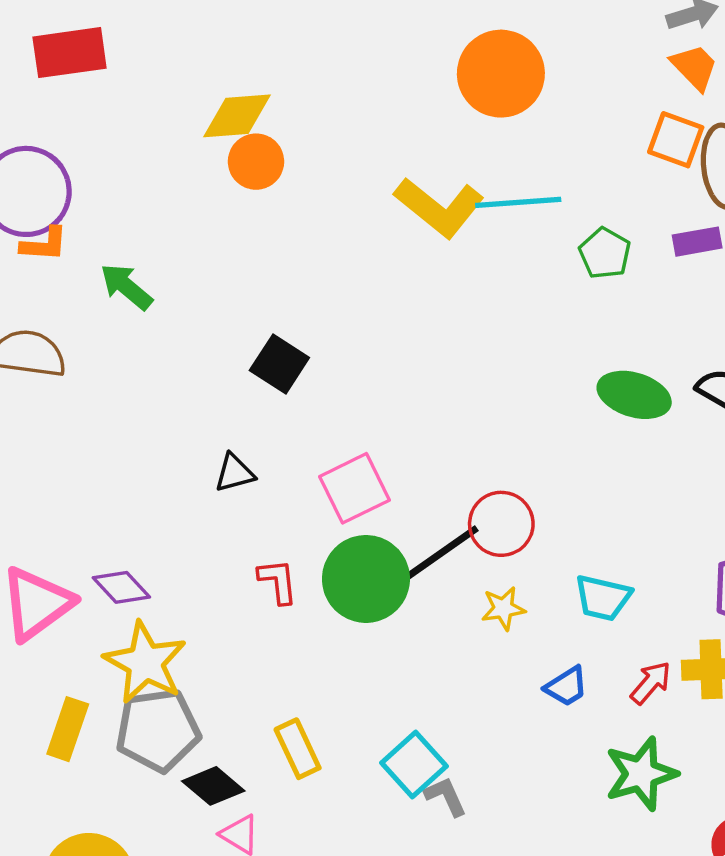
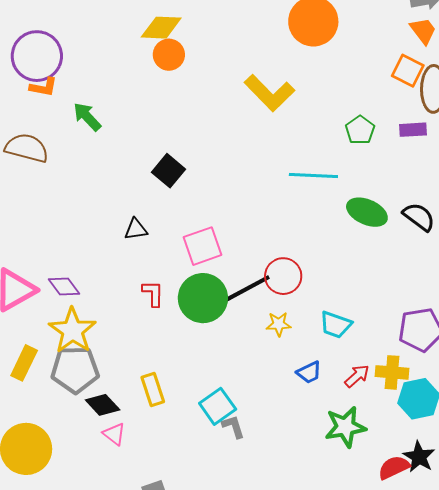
cyan line: (518, 202) -> (313, 175), moved

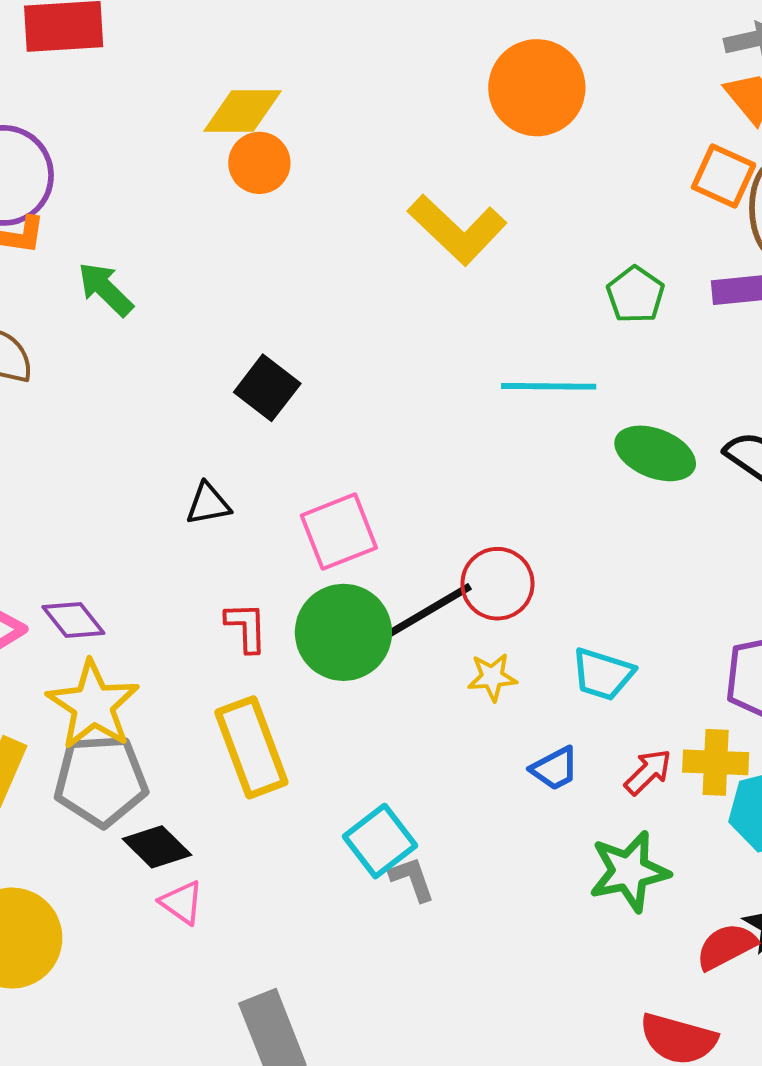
yellow rectangle: (153, 389) -> (251, 747), moved, size x1.5

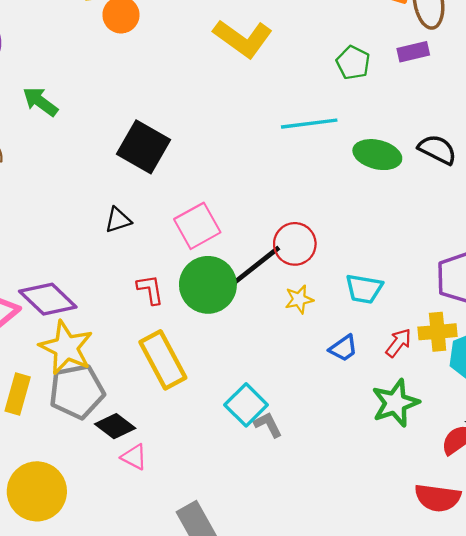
black square: (267, 388) -> (144, 147), size x1.4
purple diamond: (73, 620) -> (48, 299), size x1.5

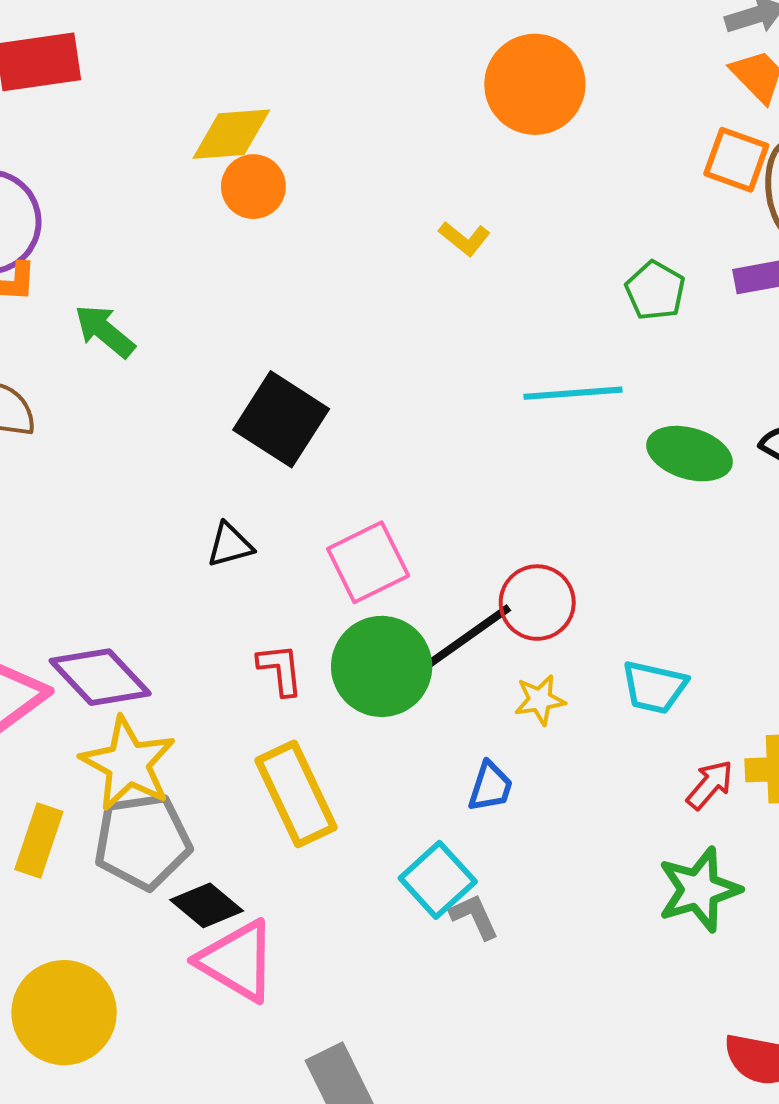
yellow L-shape: (243, 38) -> (464, 238), size x0.5
blue trapezoid: (343, 348) -> (490, 787), moved, turned -40
pink triangle: (134, 457) -> (237, 961), size x1.8

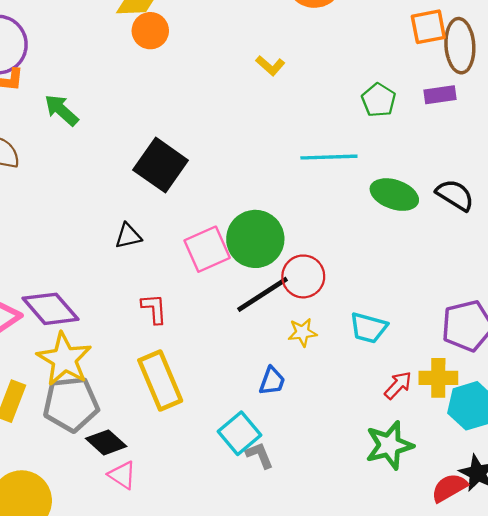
orange square: (736, 160) -> (428, 27), turned -33
green circle: (382, 666) -> (255, 239), moved
pink triangle: (237, 961) -> (122, 475), size x0.6

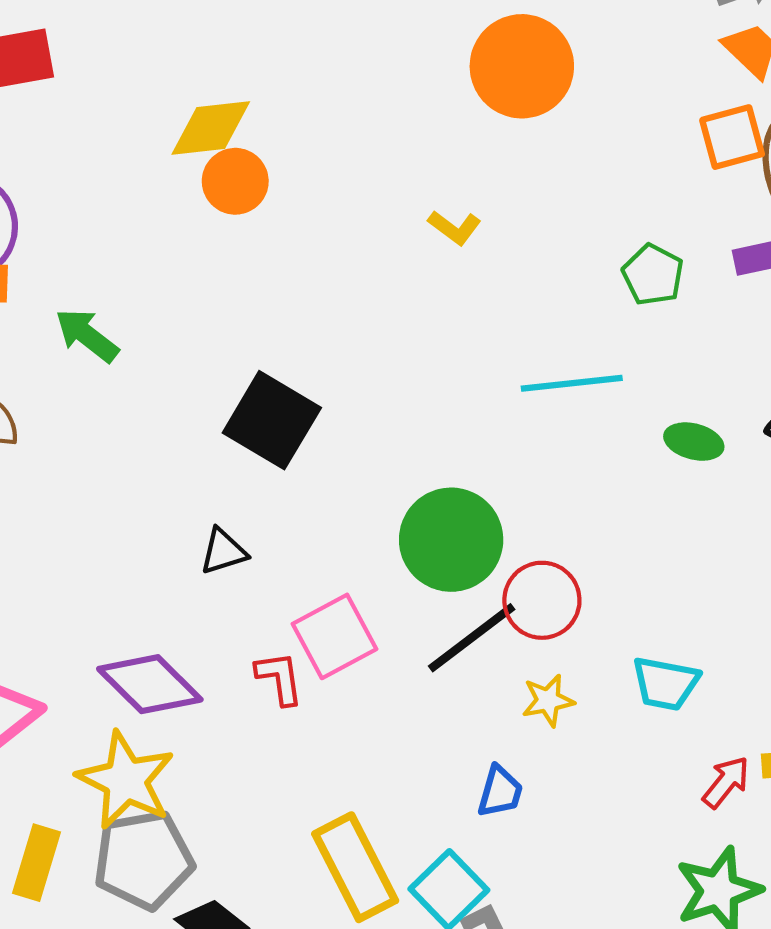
green ellipse: (394, 195) -> (694, 442), size x0.7
pink square: (207, 249) -> (335, 636), moved
purple diamond: (50, 309) -> (150, 684), moved
yellow rectangle: (160, 381) -> (355, 867), moved

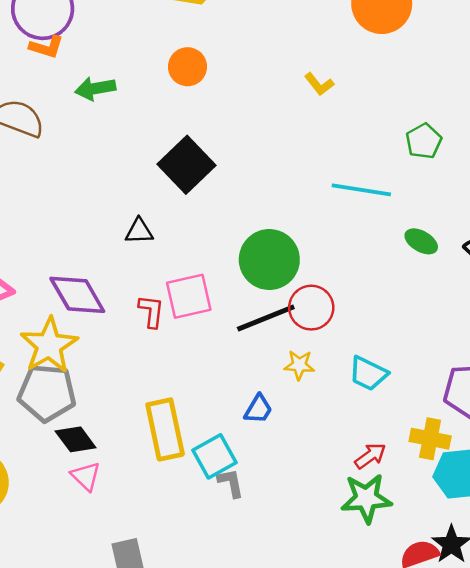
orange circle: (235, 181) -> (188, 67), moved
green arrow: (87, 335) -> (95, 89), turned -63
red arrow: (726, 782) -> (370, 456), moved

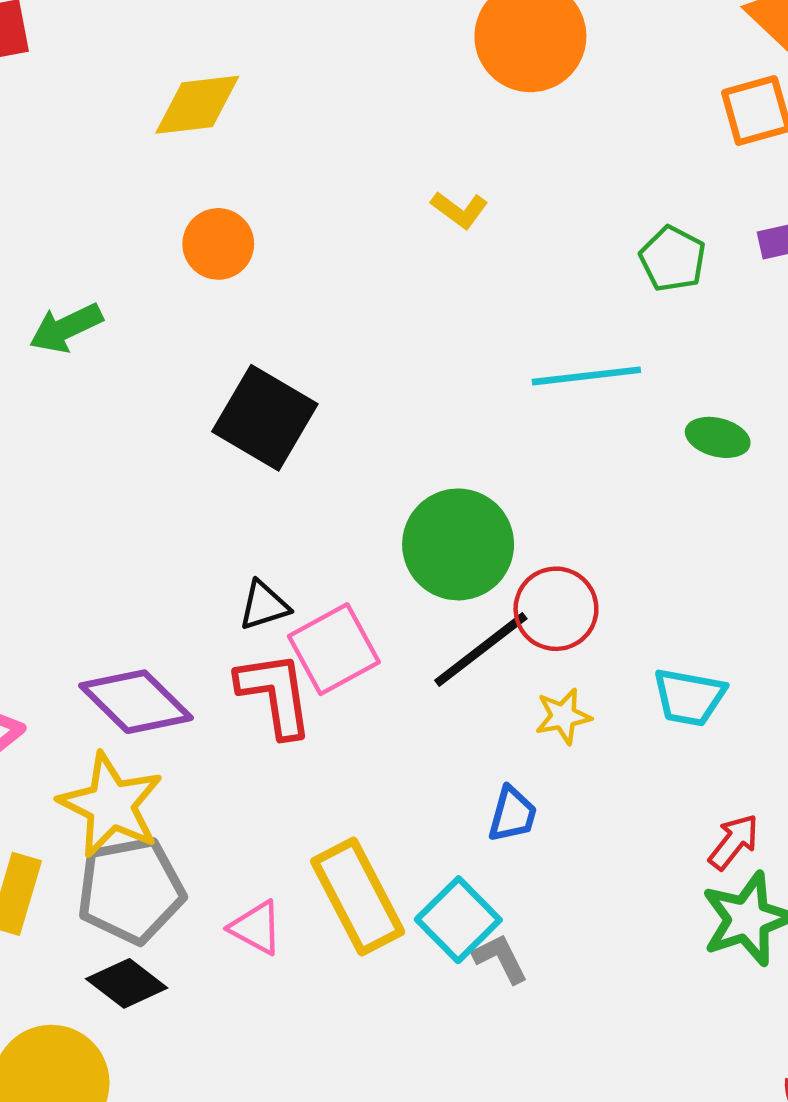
black triangle: (139, 231) -> (264, 605), moved
red L-shape: (151, 311) -> (275, 694), size x1.5
black diamond: (76, 439) -> (127, 983), moved
pink triangle: (86, 476) -> (256, 928), moved

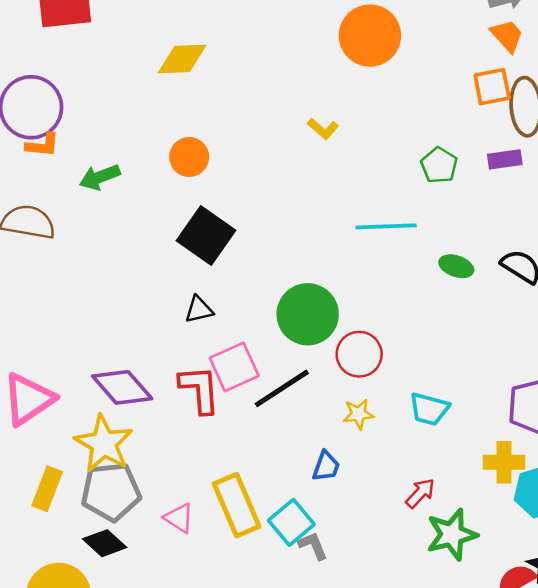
orange circle: (218, 244) -> (189, 157), moved
black triangle: (264, 605) -> (199, 310), moved
black line: (481, 650) -> (282, 388), moved
red arrow: (734, 842) -> (420, 493), moved

